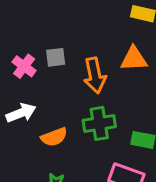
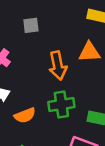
gray square: (56, 57) -> (31, 25), moved

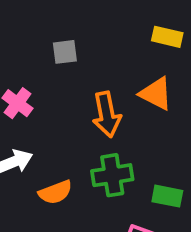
orange triangle: (89, 52) -> (156, 94), turned 30

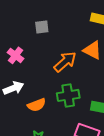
orange arrow: (107, 115) -> (65, 62), turned -120

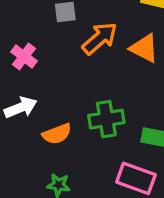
orange arrow: (65, 62) -> (100, 38), moved

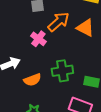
pink cross: (24, 56) -> (38, 39), moved

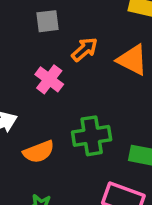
orange arrow: (58, 22) -> (85, 49), size x0.7

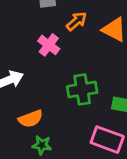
orange semicircle: (39, 152) -> (31, 119), moved

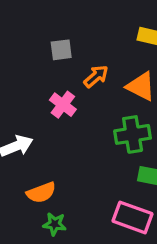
green cross: (82, 89) -> (133, 134), moved

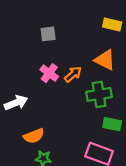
orange arrow: (96, 76) -> (73, 74), moved

